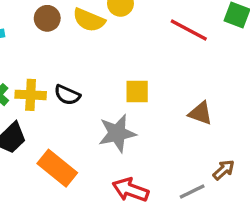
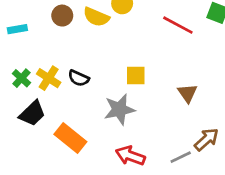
yellow cross: (31, 95) -> (49, 78), turned 30
brown triangle: (200, 113) -> (187, 93), turned 35
brown arrow: (224, 170) -> (206, 139), size x1.4

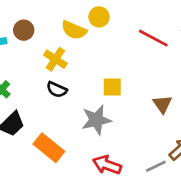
brown circle: (62, 16) -> (24, 30), moved
yellow cross: (49, 78) -> (55, 59), moved

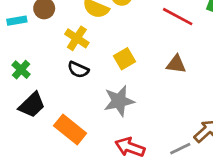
yellow square: (112, 87) -> (124, 59), moved, turned -30
brown triangle: (162, 104) -> (176, 64), moved, turned -48

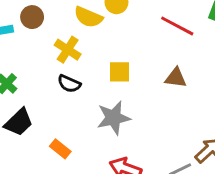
yellow square: (124, 59) -> (119, 72), turned 30
orange rectangle: (70, 130) -> (60, 149), size x0.6

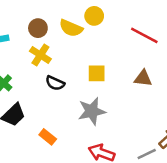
brown circle: (32, 17) -> (38, 28), moved
yellow cross: (68, 50) -> (40, 55), moved

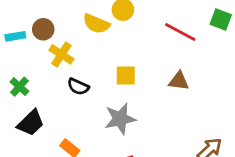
brown circle: (38, 28) -> (43, 29), moved

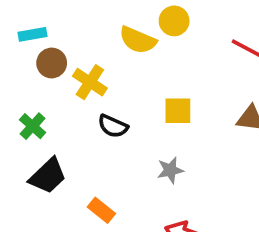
brown circle: (43, 29) -> (52, 63), moved
cyan rectangle: (15, 36) -> (33, 34), moved
gray star: (120, 119) -> (170, 170), size x0.6

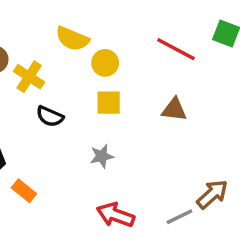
yellow circle: (174, 21) -> (105, 63), moved
orange rectangle: (101, 210) -> (24, 191), moved

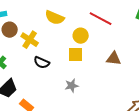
red line: (176, 49) -> (101, 19), moved
yellow circle: (105, 63) -> (81, 36), moved

